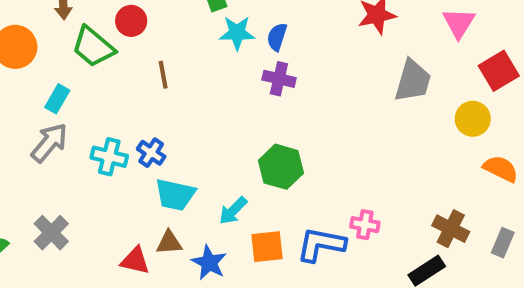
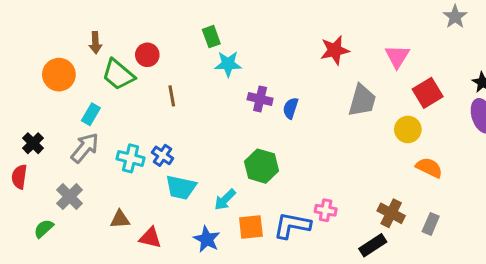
blue semicircle: (277, 37) -> (291, 108), moved
gray cross: (51, 233) -> (70, 197), moved
brown triangle: (169, 243) -> (120, 219), moved

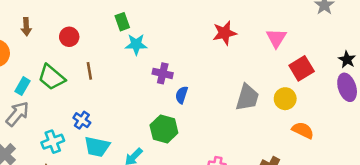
green trapezoid: (118, 75) -> (52, 77), moved
gray trapezoid: (362, 101) -> (247, 97), moved
blue semicircle: (291, 108) -> (182, 95), moved
cyan cross: (131, 158) -> (53, 142), moved, turned -35

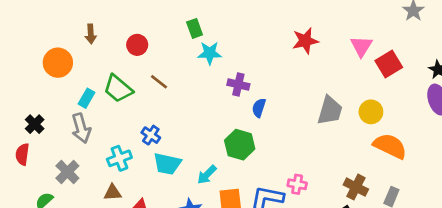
red square: (302, 68) -> (389, 64), moved
brown line: (89, 71) -> (159, 82), turned -42
gray arrow: (17, 114) -> (81, 128), turned 124
orange semicircle: (303, 130) -> (390, 146), size x1.4

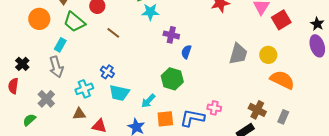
green trapezoid: (118, 89) -> (74, 22), moved

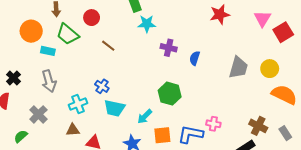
cyan rectangle: (60, 45) -> (48, 51), moved, turned 72
blue semicircle: (186, 52) -> (195, 58), moved
gray rectangle: (283, 117) -> (285, 133), turned -56

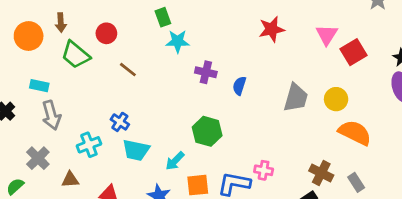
orange circle: (31, 31) -> (29, 36), moved
cyan rectangle: (48, 51) -> (39, 86), moved
brown triangle: (73, 130) -> (70, 180), moved

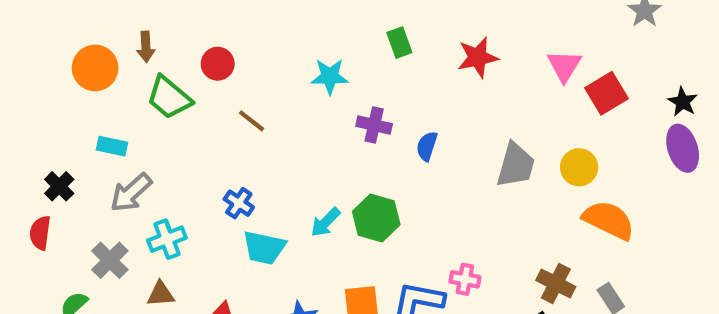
green rectangle: (163, 17) -> (399, 43), moved
gray arrow: (51, 115) -> (131, 193), turned 64
cyan cross: (89, 145) -> (167, 239), moved
cyan arrow: (175, 161) -> (325, 222), moved

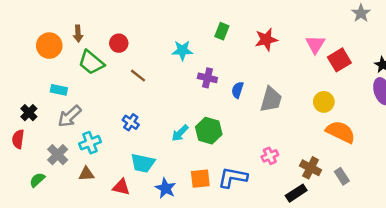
green rectangle: (399, 43) -> (222, 31), turned 42
gray trapezoid: (516, 165) -> (271, 100), moved
cyan trapezoid: (264, 248) -> (143, 163), moved
pink cross: (465, 279) -> (270, 156), moved, turned -35

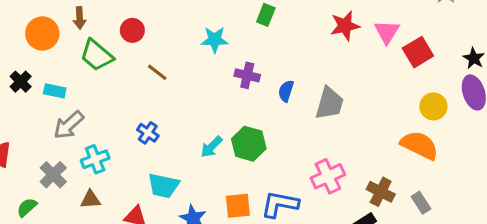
red star: (266, 40) -> (345, 26), moved
yellow circle: (324, 102) -> (433, 106), moved
black cross: (29, 113) -> (21, 82), moved
pink cross: (270, 156) -> (328, 176), size x1.5

